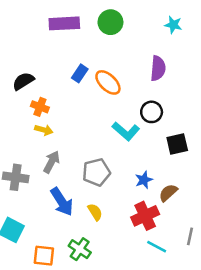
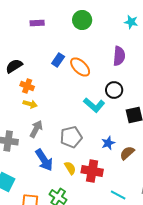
purple rectangle: (64, 23) -> (37, 23), moved, size x0.6
red cross: (145, 216) -> (92, 171), moved, turned 35

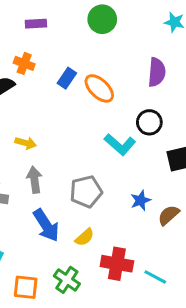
orange cross: (27, 86) -> (24, 63), moved
gray arrow: (36, 129) -> (34, 180), turned -36
yellow semicircle: (70, 168) -> (85, 237), turned 80
red cross: (92, 171) -> (117, 264), moved

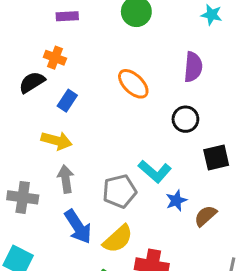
blue rectangle: (67, 78) -> (67, 101), moved
yellow arrow: (26, 143) -> (57, 141), size x1.4
cyan L-shape: (120, 144) -> (155, 171), moved
yellow semicircle: (85, 237) -> (118, 239), size x1.5

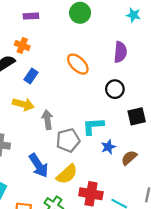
cyan L-shape: (155, 171) -> (93, 126), turned 135
gray arrow: (66, 179) -> (47, 120), moved

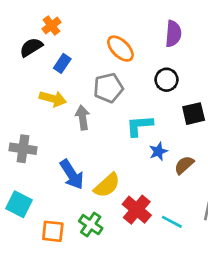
orange cross: (22, 45) -> (51, 26), turned 32
gray pentagon: (68, 140) -> (108, 88), moved
red cross: (91, 194) -> (137, 210), turned 30

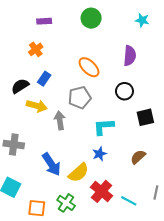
black semicircle: (31, 47) -> (20, 86), moved
blue star: (158, 151) -> (99, 154), moved

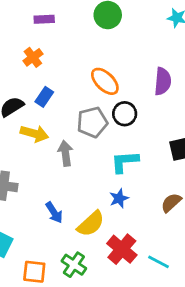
purple semicircle: (130, 56) -> (163, 81), moved
black circle: (124, 91) -> (125, 114), moved
blue arrow: (51, 164) -> (54, 213), size x0.7

